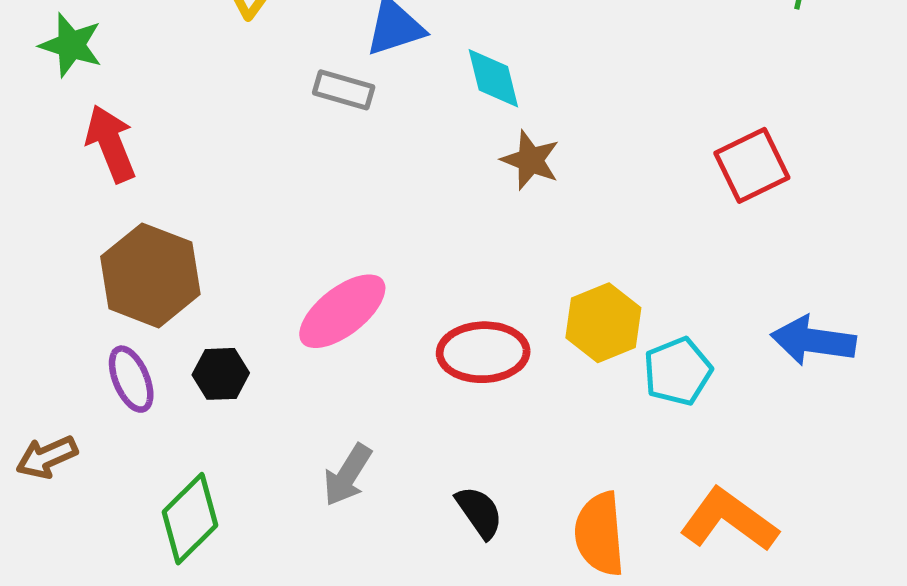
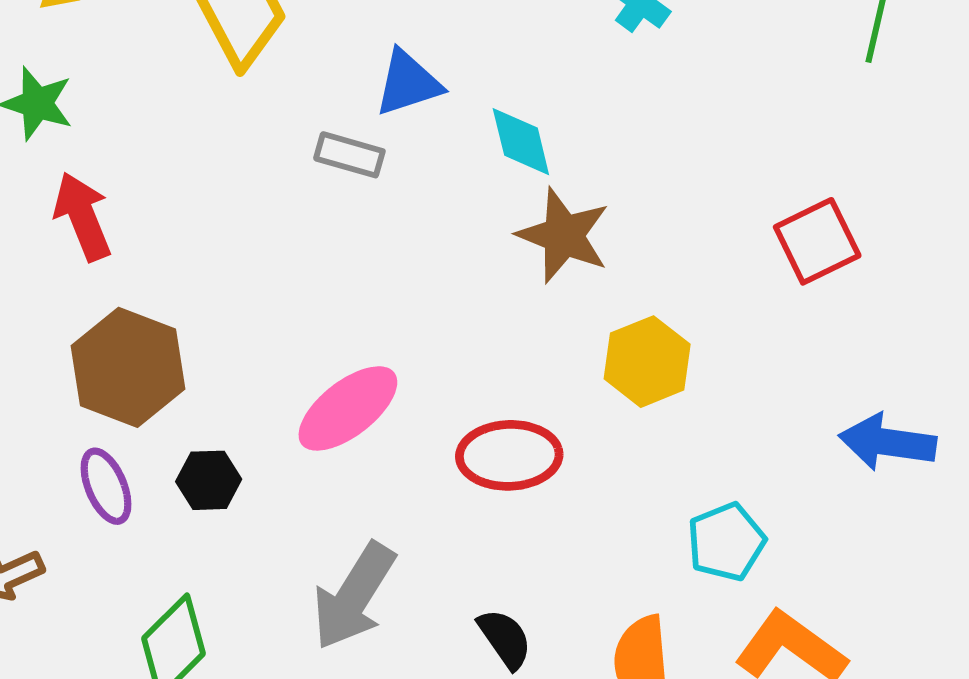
brown star: (530, 160) -> (563, 235), size x1.4
yellow hexagon: (603, 323) -> (647, 362), moved
cyan pentagon: (678, 371) -> (726, 542), moved
gray arrow: (347, 475) -> (354, 596), size x1.5

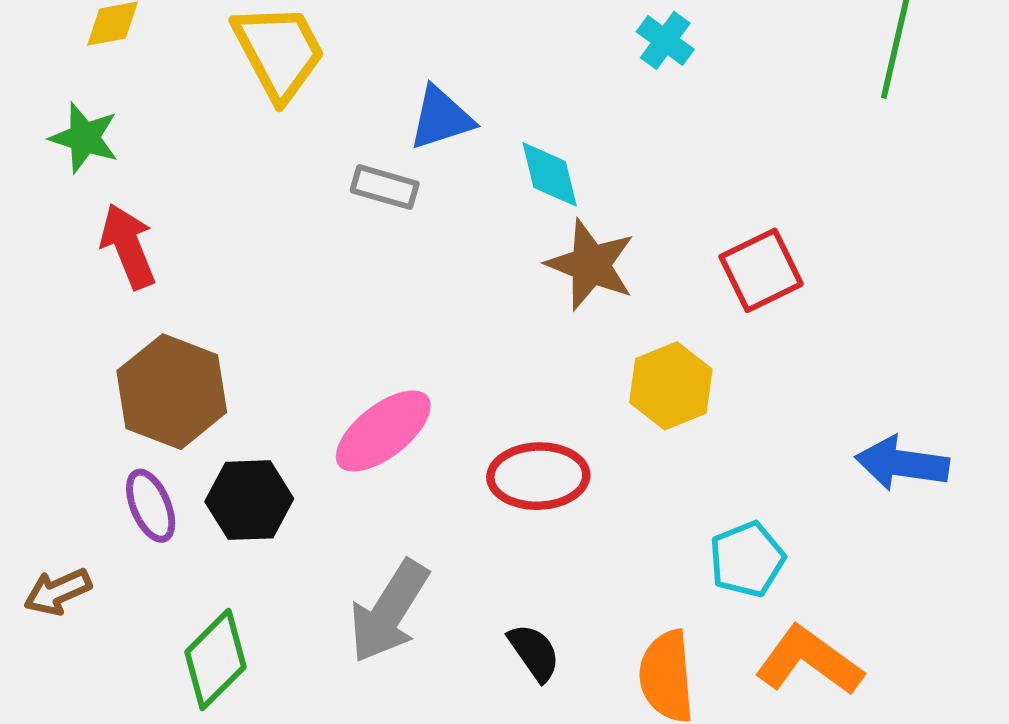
red square: (817, 241) -> (761, 270), moved
black hexagon: (209, 480) -> (249, 500), size x1.4

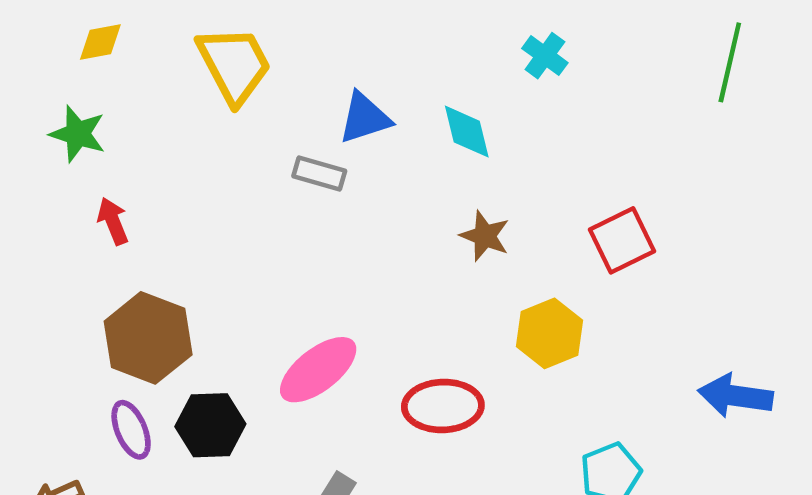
cyan diamond: (550, 174) -> (467, 132), moved
red arrow: (128, 246) -> (113, 221), size x0.7
brown star: (591, 265) -> (485, 236), size x0.7

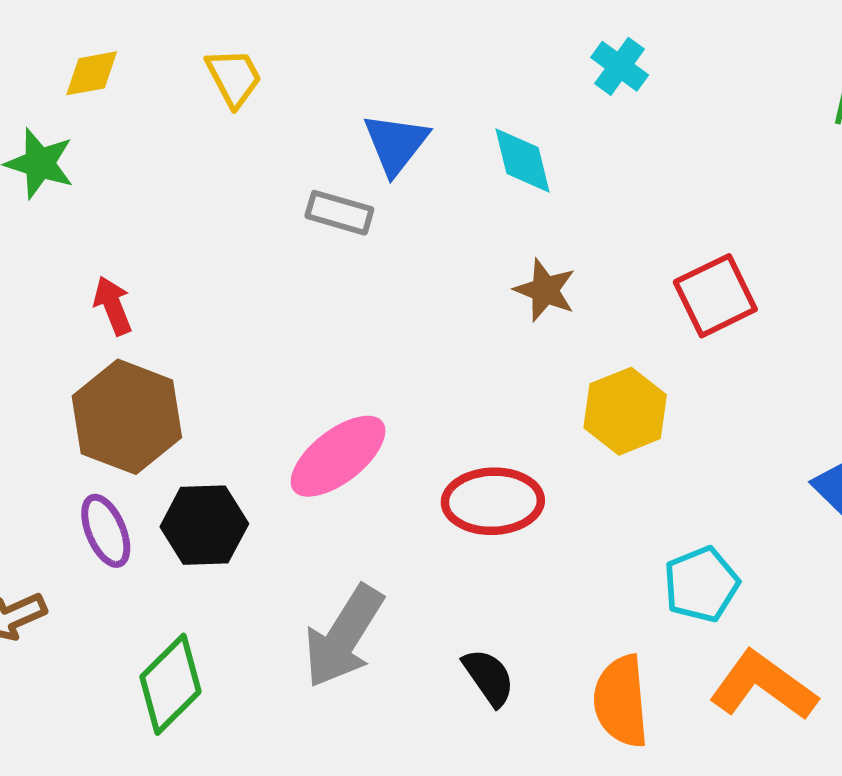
yellow diamond: (100, 42) -> (92, 73), moved
yellow trapezoid: (234, 65) -> (234, 78), size x0.6
blue triangle: (365, 118) -> (396, 144), turned -34
red arrow: (113, 221) -> (113, 306), moved

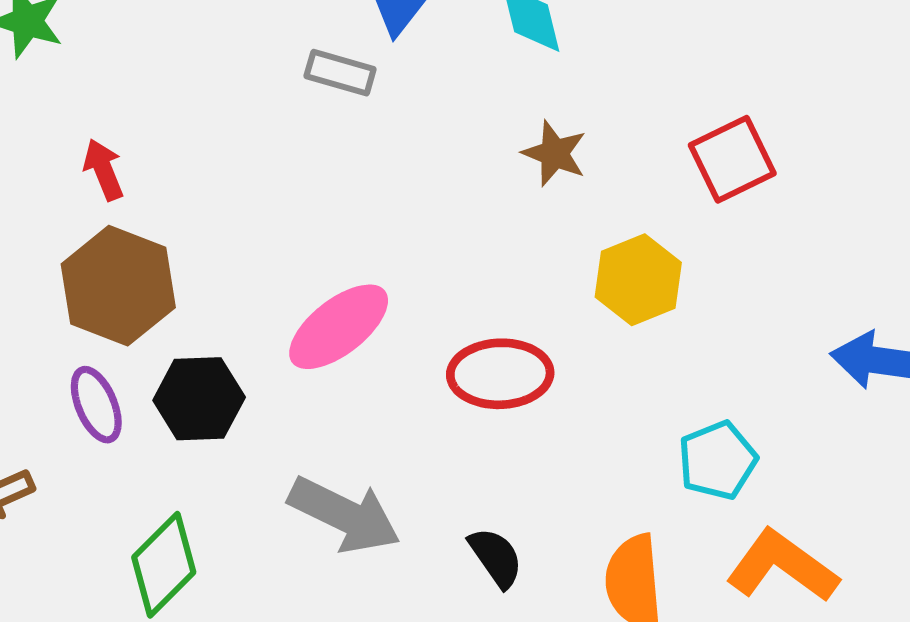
gray arrow: (344, 636) -> (344, 515), turned -96

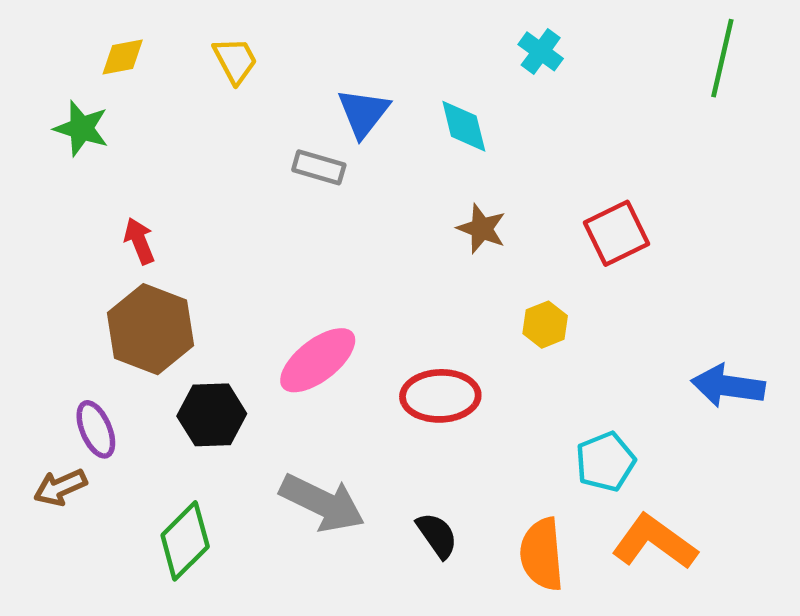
yellow hexagon: (638, 280) -> (545, 325), size x0.7
purple ellipse: (96, 405) -> (96, 429), moved

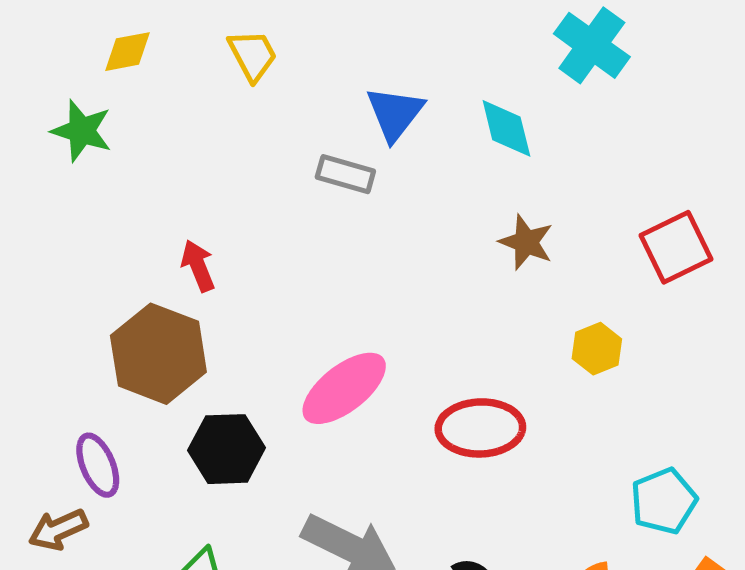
cyan cross: (541, 51) -> (592, 45), size x1.5
red arrow: (139, 241) -> (198, 266), moved

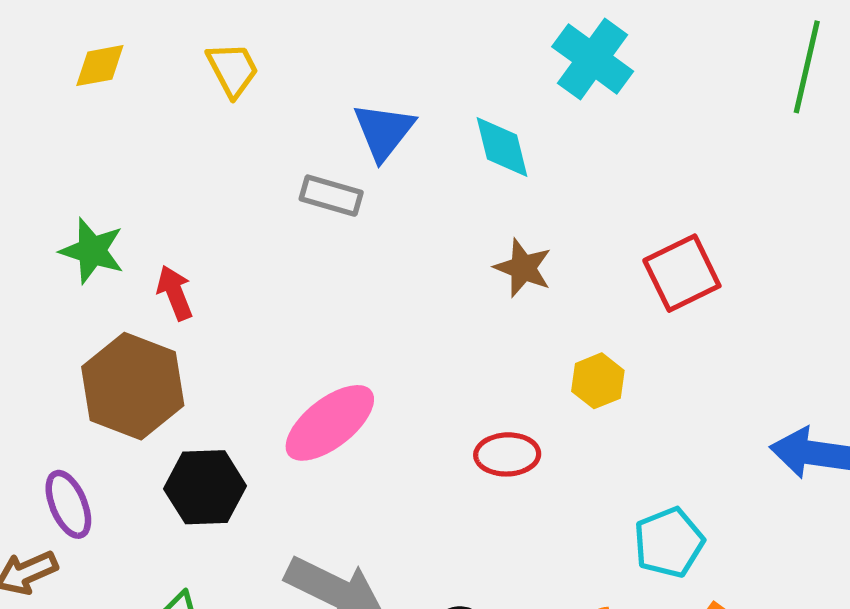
green star: (82, 131) -> (92, 251), moved
red ellipse: (480, 428) -> (507, 454), moved, size x0.7

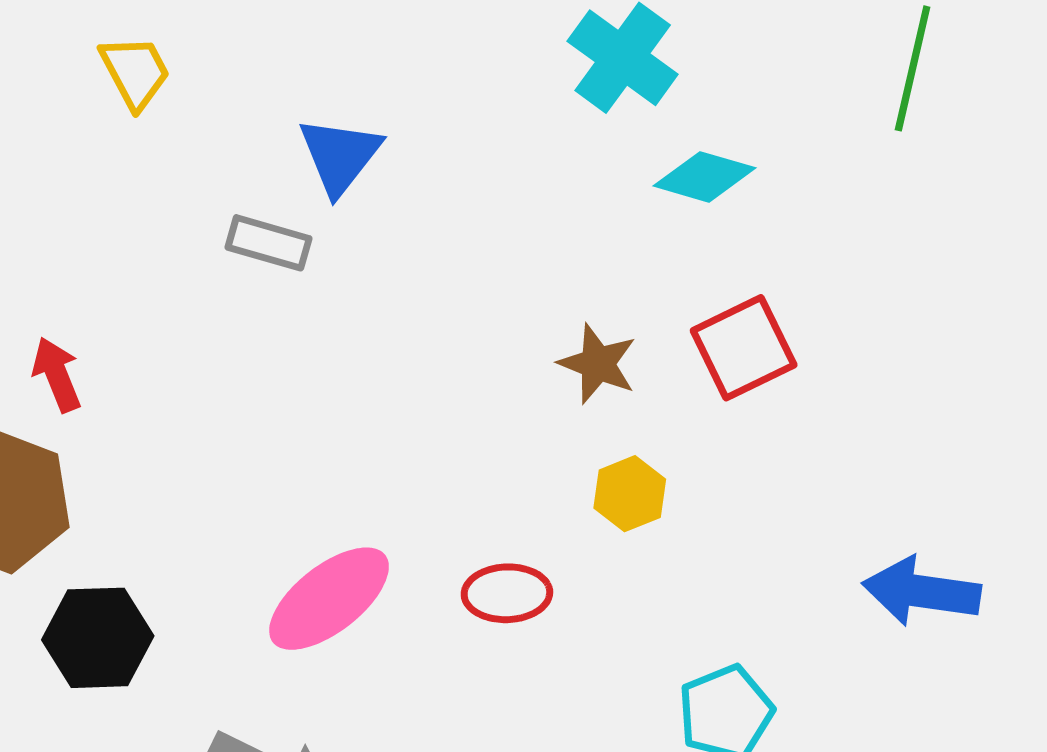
cyan diamond: (502, 147) -> (704, 177), moved, turned -60
brown star: (523, 268) -> (598, 364), moved
pink ellipse: (330, 423) -> (329, 599), moved

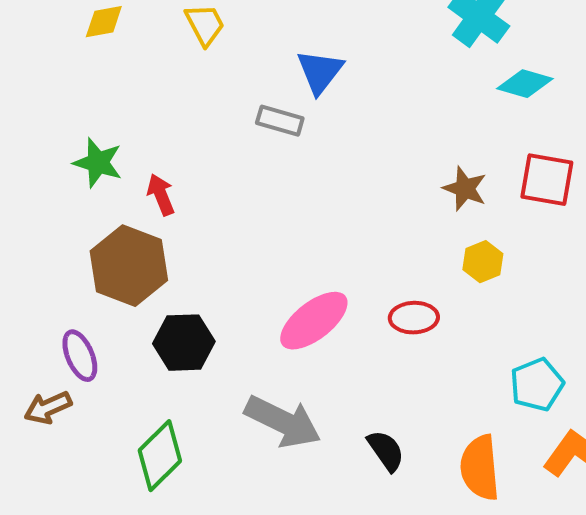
red square: (744, 348) -> (547, 180), turned 36

